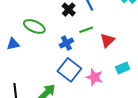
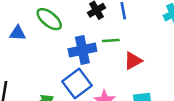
blue cross: (66, 43) -> (82, 50), size x1.5

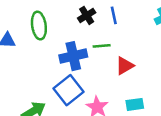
green ellipse: (49, 19) -> (39, 26), turned 44

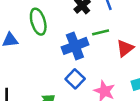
blue square: (69, 90) -> (75, 79), size x0.7

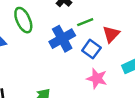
blue square: (75, 79) -> (91, 49), moved

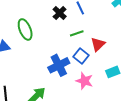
blue cross: (62, 39) -> (59, 65), moved

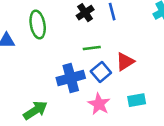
green line: (77, 33) -> (92, 48), moved

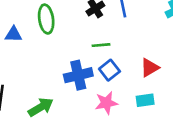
red triangle: (125, 62) -> (150, 68), moved
pink star: (99, 104) -> (106, 103), turned 30

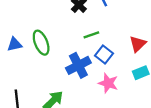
green ellipse: (46, 19) -> (41, 43), moved
pink star: (106, 103) -> (108, 83), turned -30

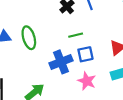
blue square: (104, 55) -> (85, 54), turned 35

